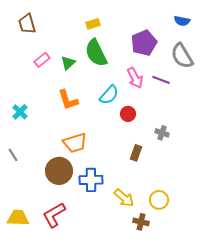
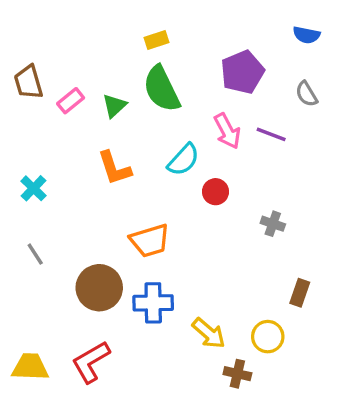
brown trapezoid: (27, 24) -> (28, 82), moved
gray semicircle: (182, 56) -> (306, 94), size x0.6
orange trapezoid: (75, 143) -> (150, 241), moved
brown rectangle: (136, 153) -> (300, 293), moved
gray line: (13, 155) -> (35, 254), moved

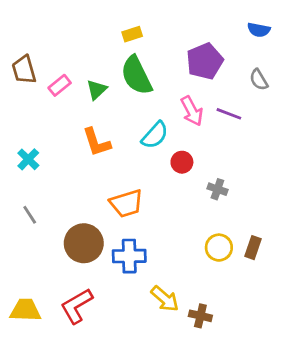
gray cross: (273, 224) -> (217, 189), moved
yellow arrow: (209, 333) -> (165, 299), moved
yellow circle: (268, 337) -> (219, 248), moved

